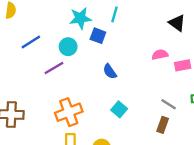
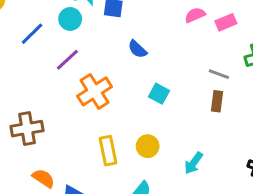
cyan circle: (68, 47) -> (70, 19), moved
orange cross: (69, 112) -> (95, 91), moved

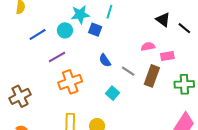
gray line: (219, 74) -> (128, 71), moved
brown rectangle: (217, 101) -> (152, 76), moved, size x1.5
brown cross: (27, 129) -> (20, 96), turned -30

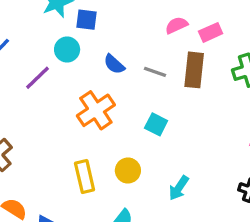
cyan circle: (65, 30) -> (67, 49), moved
orange cross: (70, 82) -> (96, 110), moved
cyan square: (112, 93) -> (156, 124), moved

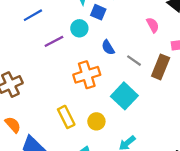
pink semicircle: (176, 25) -> (153, 25), moved, turned 70
cyan square: (156, 124) -> (124, 96), size x1.6
yellow rectangle: (85, 177) -> (66, 117), turned -30

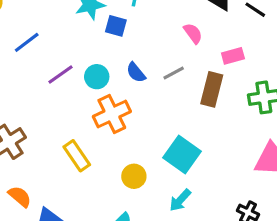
cyan circle: (79, 28) -> (97, 77), moved
gray line: (134, 61) -> (174, 73), moved, turned -56
cyan square: (124, 96) -> (182, 155), moved
yellow rectangle: (66, 117) -> (77, 156), moved

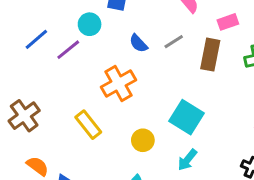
blue line: (27, 42) -> (36, 39), moved
cyan circle: (97, 77) -> (90, 24), moved

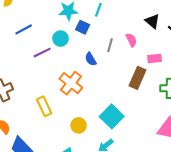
blue line: (36, 39) -> (24, 29), moved
gray line: (174, 42) -> (110, 45), moved, turned -56
orange cross: (119, 84) -> (71, 83), turned -35

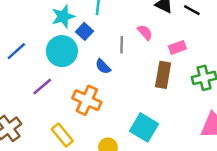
blue square: (83, 27) -> (84, 31), turned 32
cyan circle: (60, 39) -> (62, 51), size x1.6
purple line: (42, 53) -> (42, 86), moved

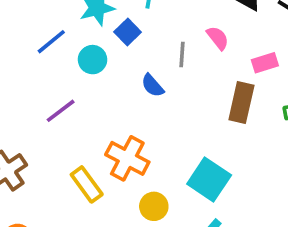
blue line: (16, 51) -> (51, 42), moved
cyan circle: (62, 51) -> (92, 60), size x0.6
orange cross: (87, 100) -> (127, 158), moved

